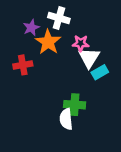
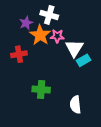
pink star: (81, 43) -> (57, 36), moved
green cross: (75, 105) -> (41, 90), moved
white semicircle: (66, 119) -> (75, 105), moved

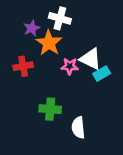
pink star: (57, 36) -> (70, 66), moved
white triangle: (74, 48) -> (91, 59), turned -36
white semicircle: (75, 105) -> (78, 128), moved

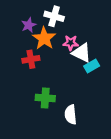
red cross: (23, 66) -> (31, 59), moved
pink star: (70, 66) -> (71, 43), moved

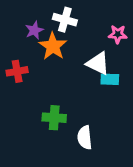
pink star: (71, 43) -> (118, 34), moved
red cross: (31, 59) -> (17, 71), moved
cyan rectangle: (92, 66) -> (110, 79), turned 32

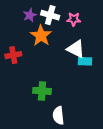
purple star: (34, 30) -> (30, 15), moved
pink star: (118, 34) -> (74, 19), moved
white semicircle: (85, 138) -> (58, 116), moved

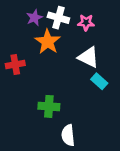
cyan rectangle: (85, 61) -> (99, 81), moved, turned 40

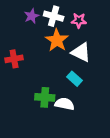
orange star: (48, 42) -> (57, 40), moved
cyan rectangle: (99, 81) -> (74, 79), moved
white semicircle: (68, 135) -> (65, 104), moved, turned 108

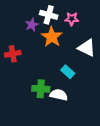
purple star: (32, 16) -> (32, 25), moved
white triangle: (81, 52) -> (87, 48), moved

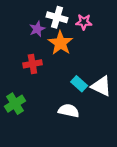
white triangle: (87, 48) -> (101, 86), moved
red cross: (13, 54) -> (32, 64), moved
green cross: (41, 89) -> (15, 104), moved, turned -36

